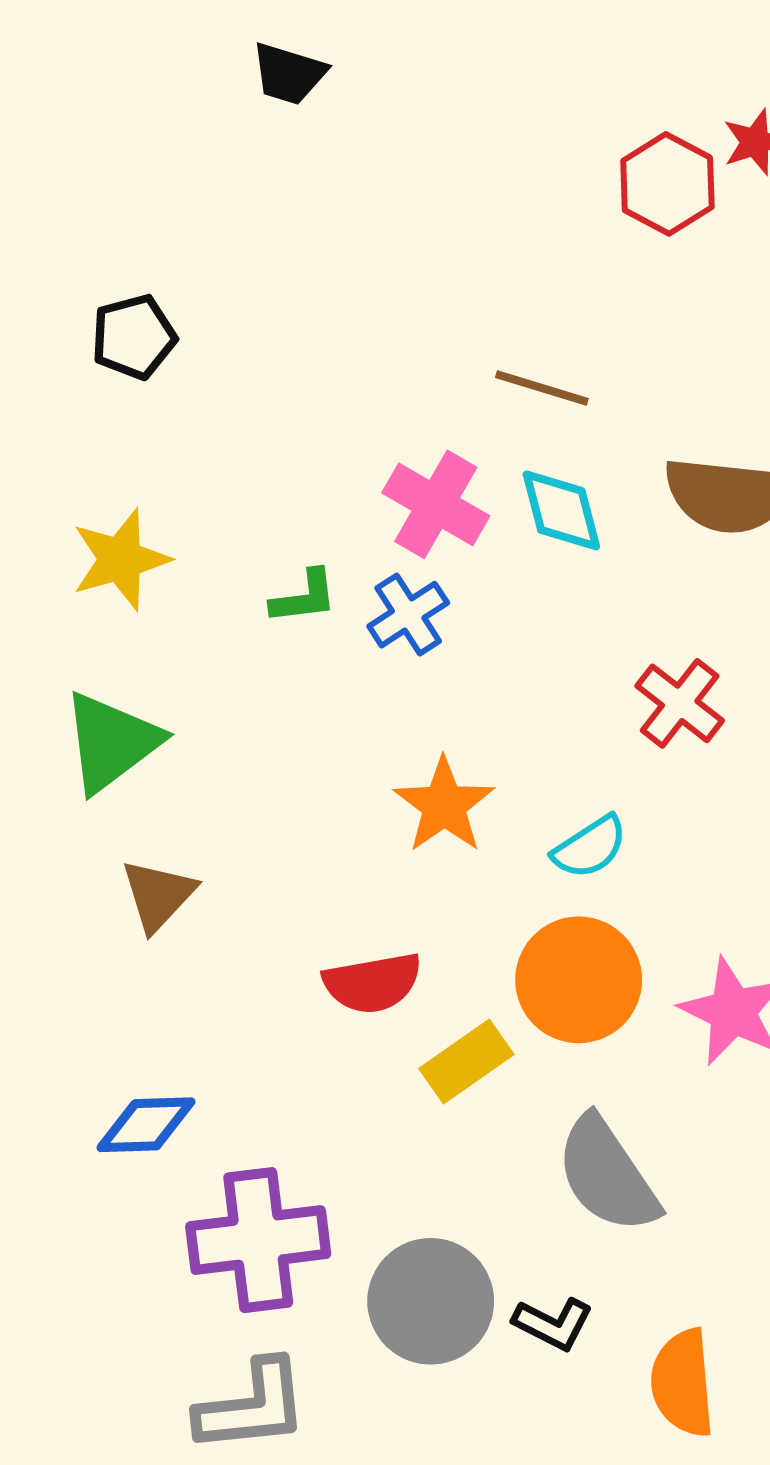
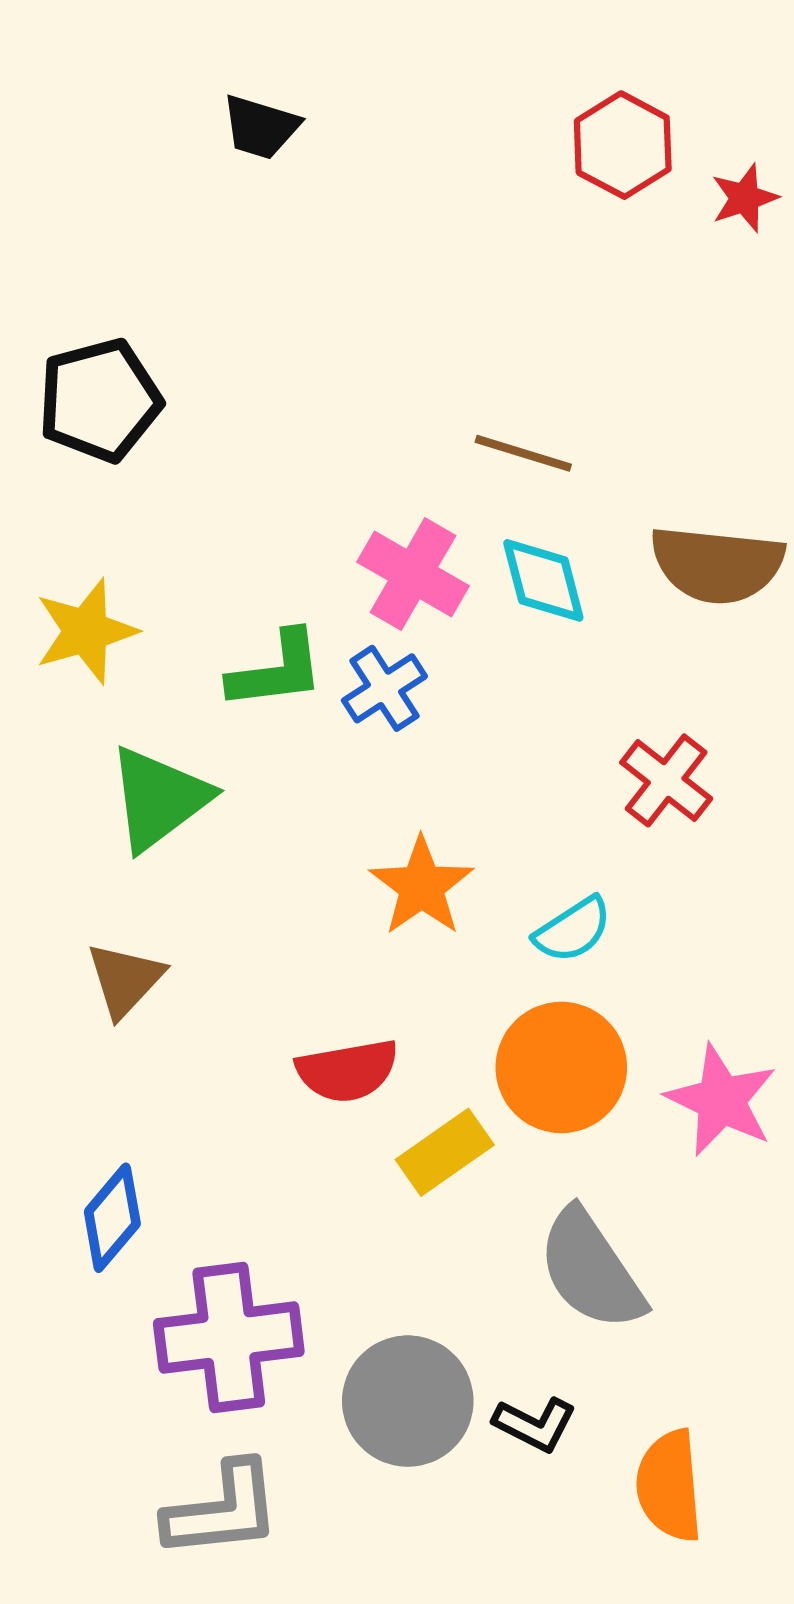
red hexagon: (667, 184) -> (623, 145), moved
black pentagon: (134, 337) -> (100, 400), size x1.4
green L-shape: (304, 597) -> (276, 670), size x1.4
green triangle: (111, 742) -> (159, 798), moved
blue diamond: (146, 1125) -> (112, 1218), turned -48

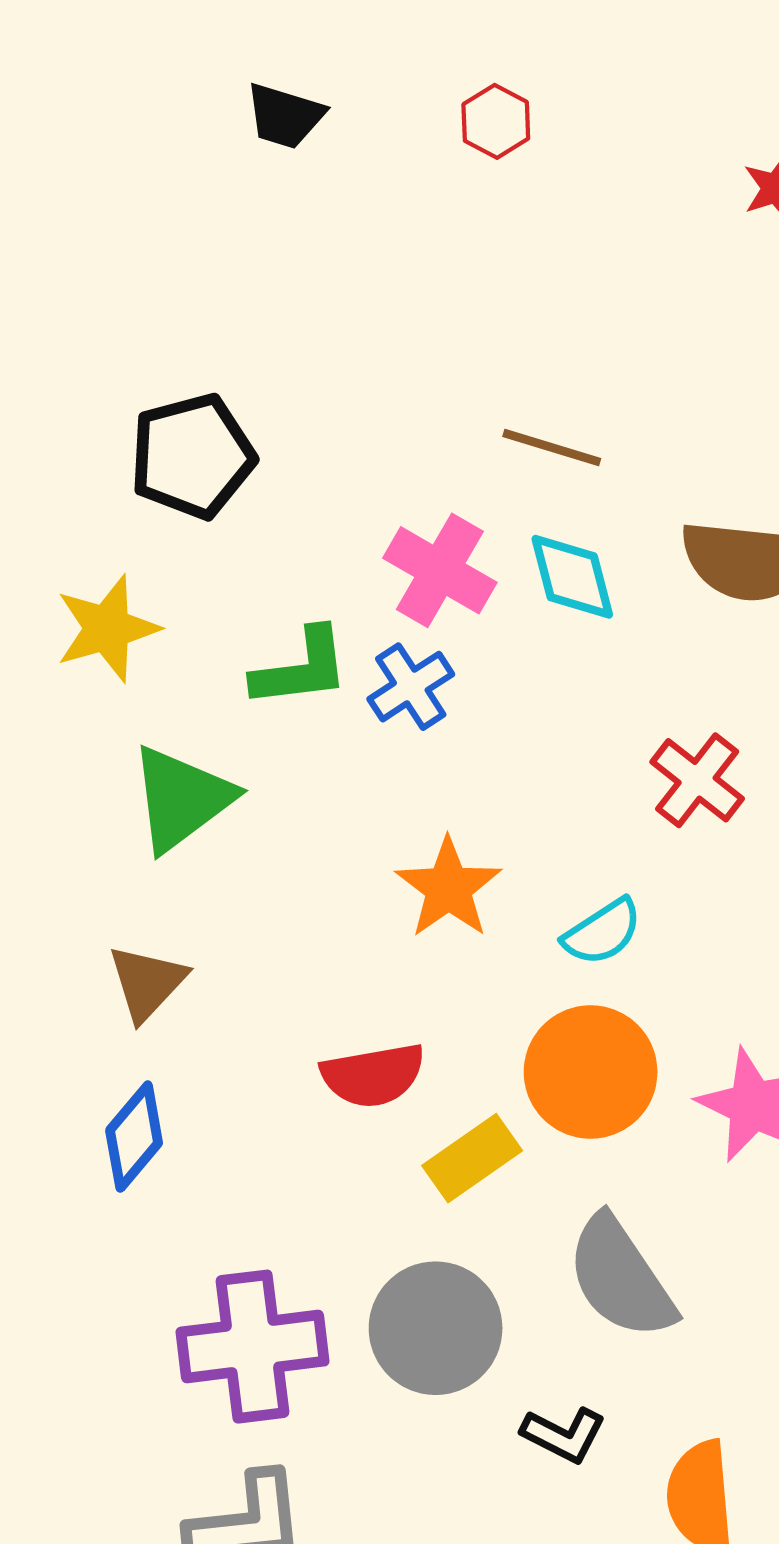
red hexagon: (623, 145) -> (496, 121), moved, size x0.7
black pentagon: (100, 400) -> (192, 456), moved
blue diamond: (112, 1218) -> (134, 1137), moved
gray circle: (408, 1401) -> (436, 1328), moved

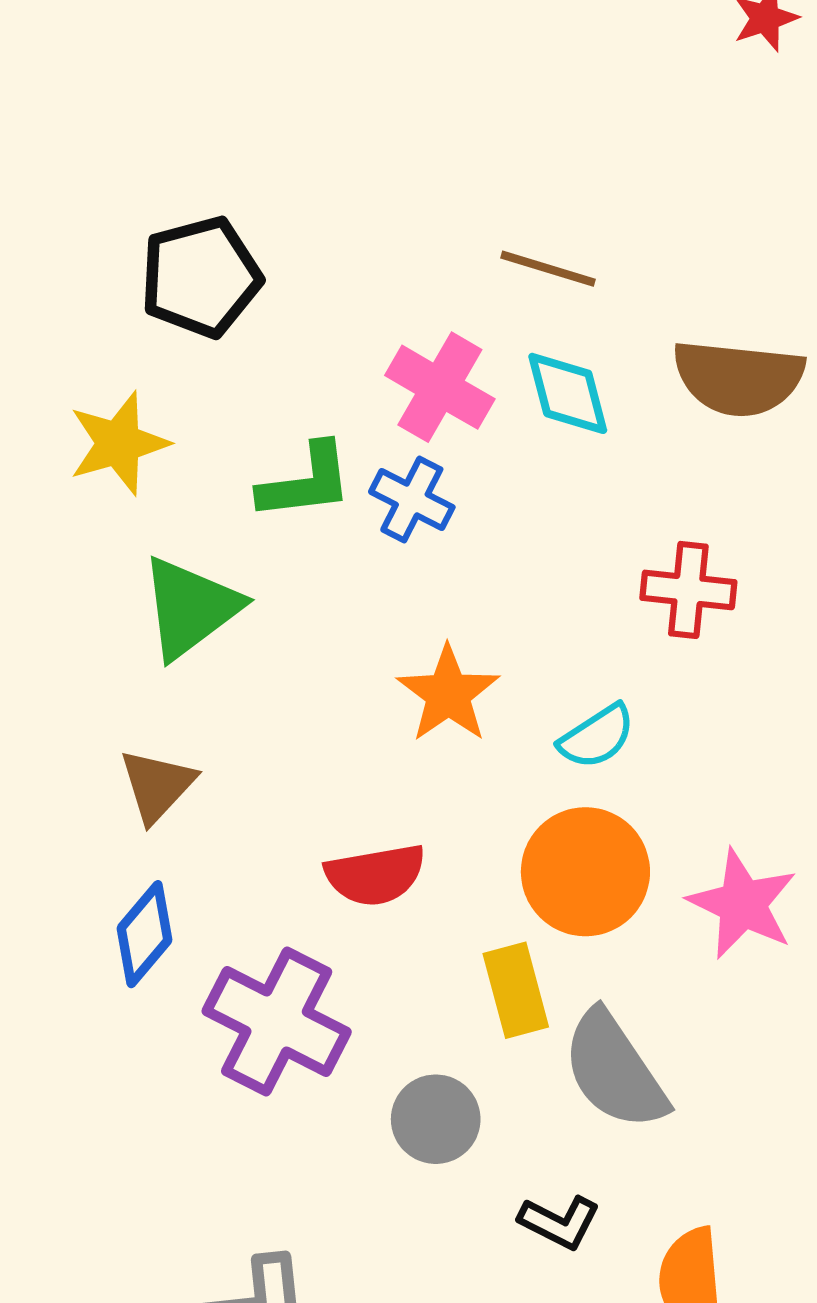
blue cross: (411, 687) -> (412, 500), turned -30
red cross: (697, 780) -> (688, 590), turned -32
yellow rectangle: (472, 1158) -> (516, 990), moved, turned -70
gray circle: (436, 1328) -> (436, 1119), size x0.7
purple cross: (253, 1347) -> (277, 1021), moved, turned 34

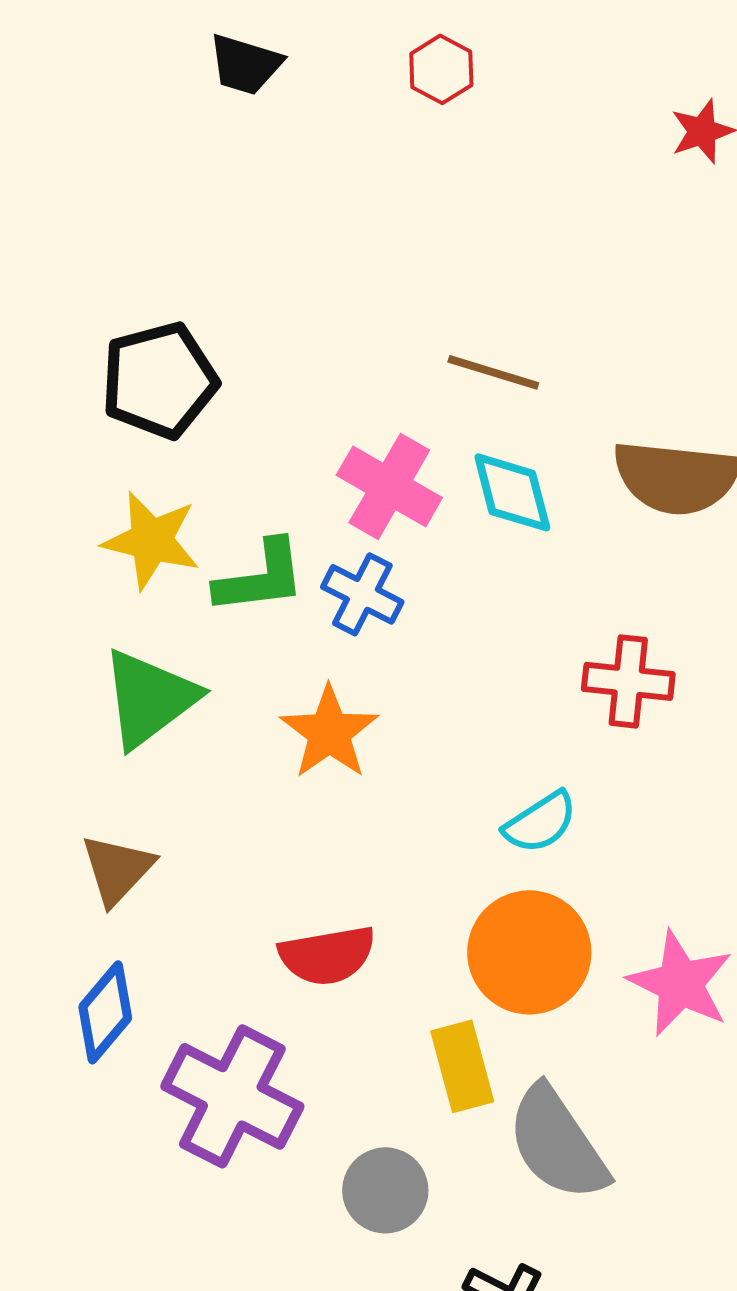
yellow star: (119, 443) -> (151, 540), moved, turned 30
orange star: (448, 694) -> (329, 732), moved

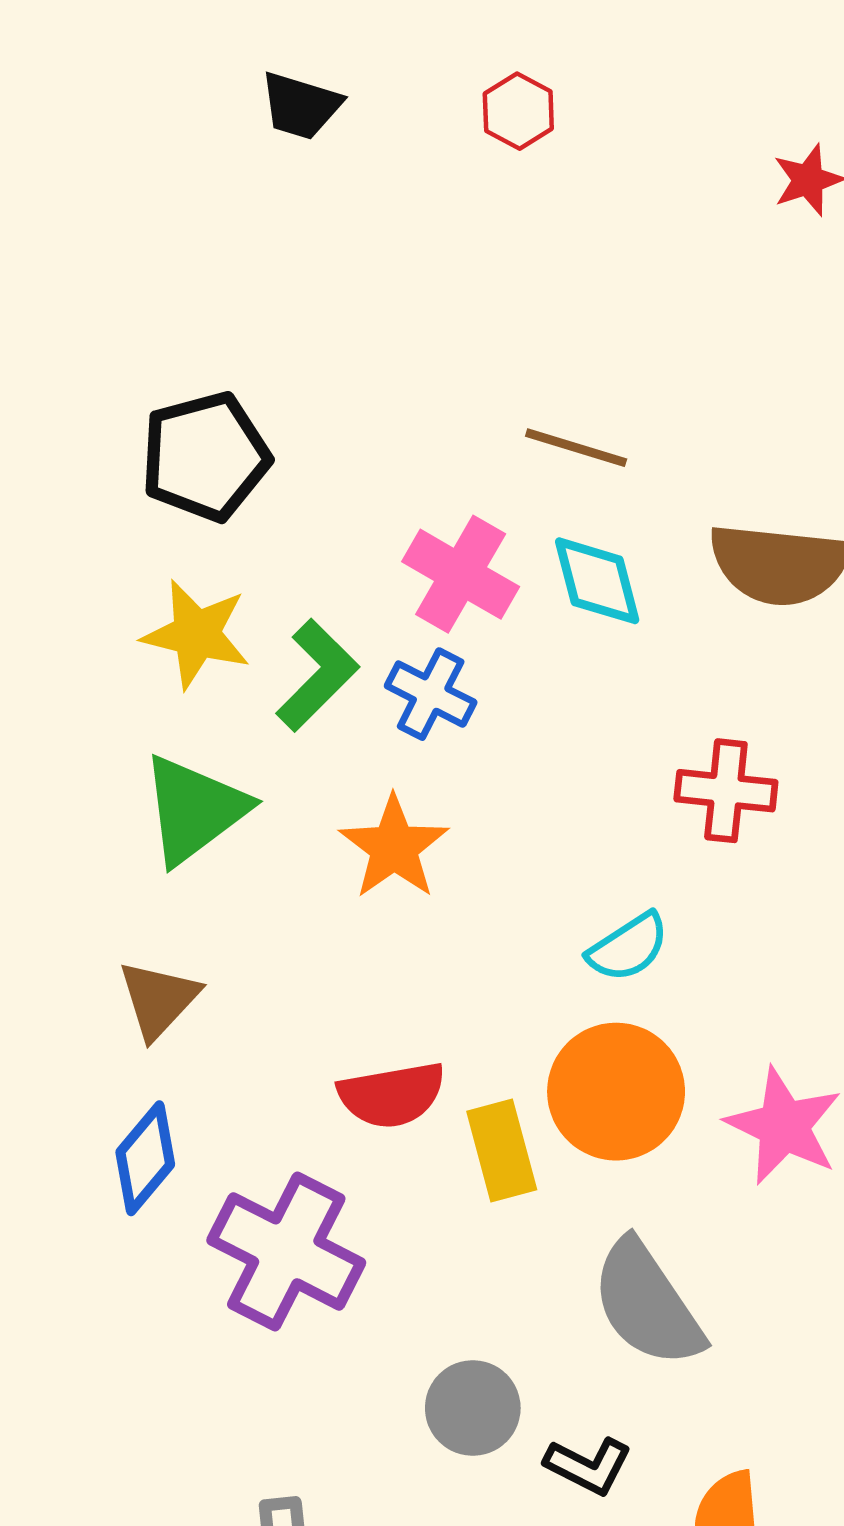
green L-shape: (260, 577) -> (317, 675), turned -38
yellow rectangle: (462, 1066) -> (502, 1150), moved
gray circle: (385, 1190) -> (473, 1408), moved

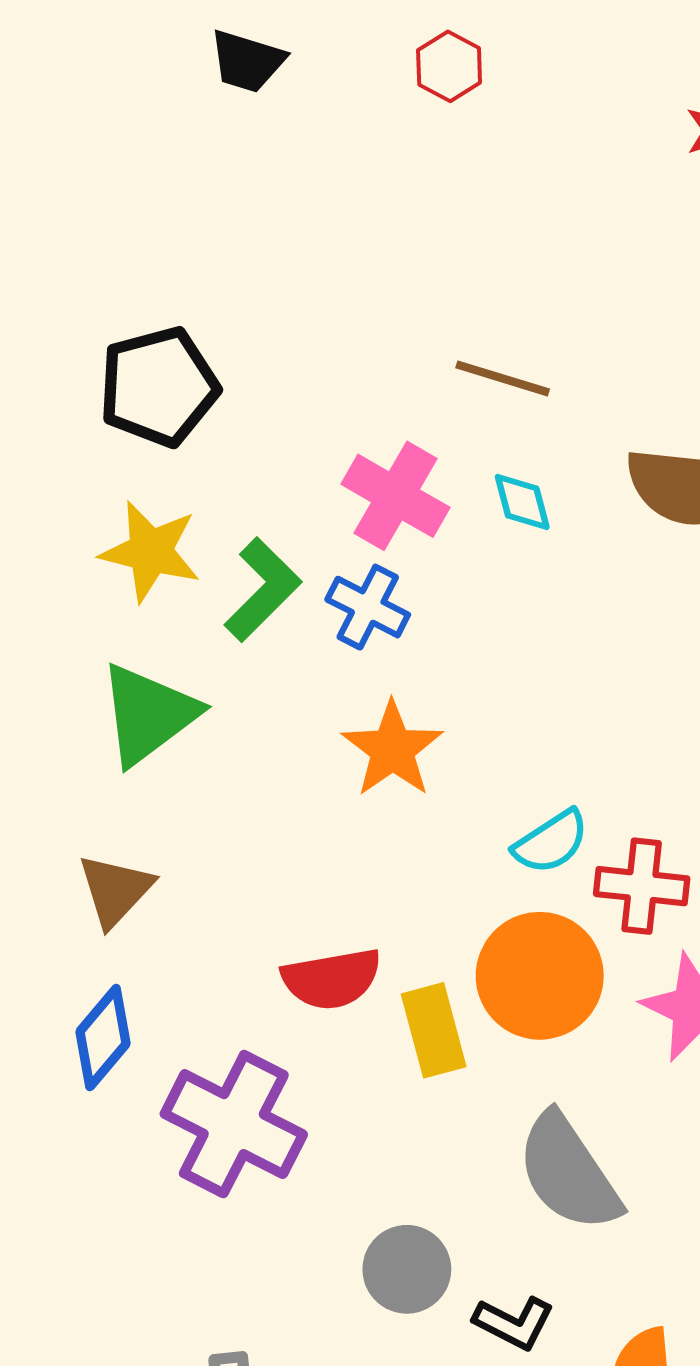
cyan diamond: (597, 581) -> (522, 502), size x0.7
red cross: (726, 791) -> (642, 886), moved
orange star: (394, 847) -> (392, 749), moved

